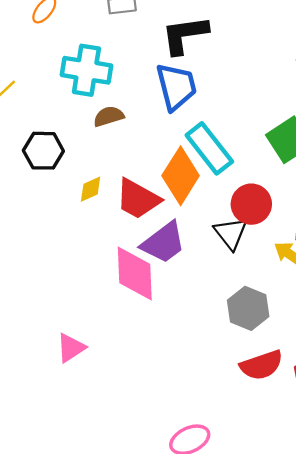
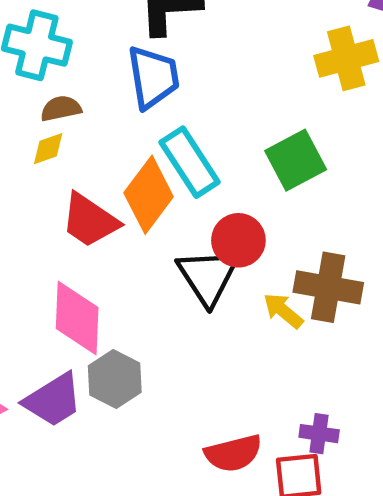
yellow diamond: (91, 189) -> (48, 149), moved
black triangle: (231, 233) -> (208, 276), size x1.4
purple trapezoid: (163, 243) -> (53, 400), moved
gray hexagon: (248, 308) -> (115, 379), moved

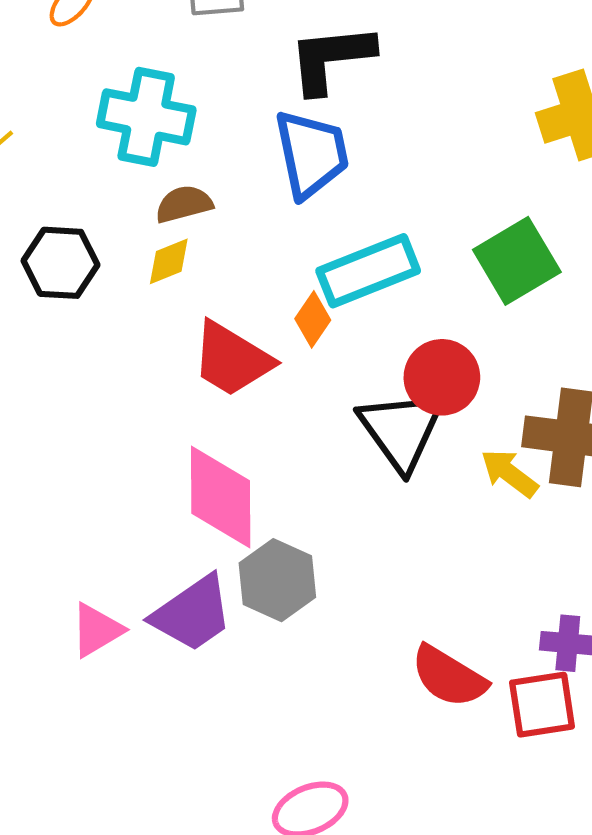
cyan rectangle: (190, 162) -> (368, 271), turned -76
orange diamond: (149, 195) -> (313, 319), size x0.5
red semicircle: (233, 453) -> (449, 677), turned 48

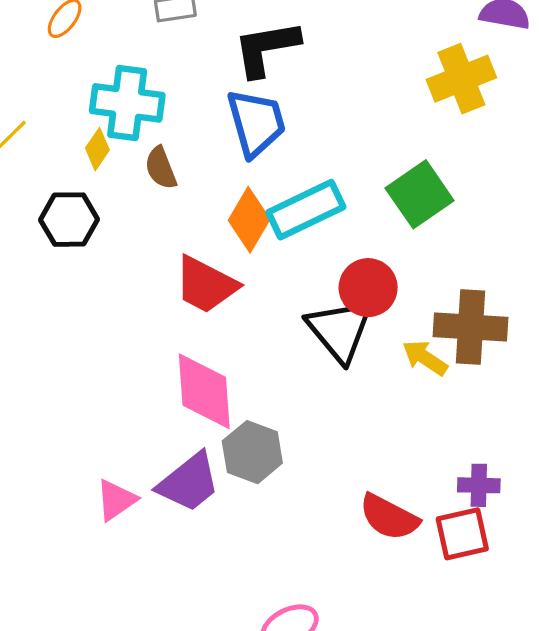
brown semicircle: (184, 204) -> (161, 168), turned -93
yellow diamond: (169, 261) -> (97, 149), moved, turned -30
orange diamond: (313, 319) -> (249, 220), moved, size x1.5

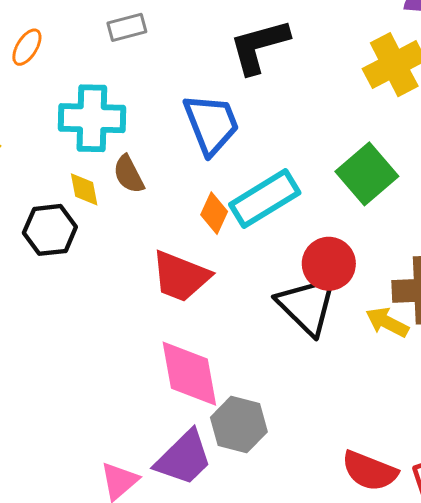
black L-shape: (266, 48) -> (259, 46), moved
yellow diamond: (97, 149) -> (84, 189), moved, turned -39
orange diamond: (249, 220) -> (214, 213), size x0.7

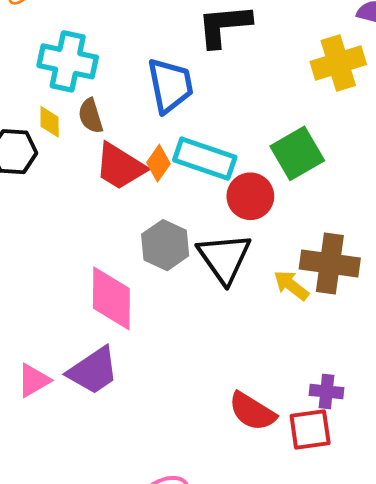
cyan rectangle: (265, 199) -> (205, 159), turned 40
red circle: (329, 264) -> (250, 196), moved
red trapezoid: (181, 276) -> (120, 166), moved
gray hexagon: (239, 425) -> (165, 245), moved

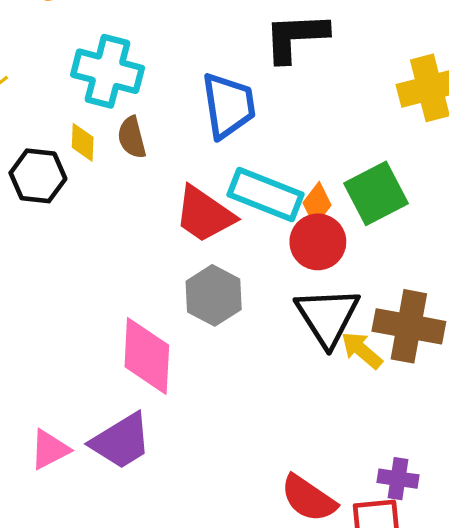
orange diamond: (158, 163) -> (317, 204), moved
red trapezoid: (120, 166) -> (204, 214), moved
black triangle: (224, 258) -> (327, 317), moved

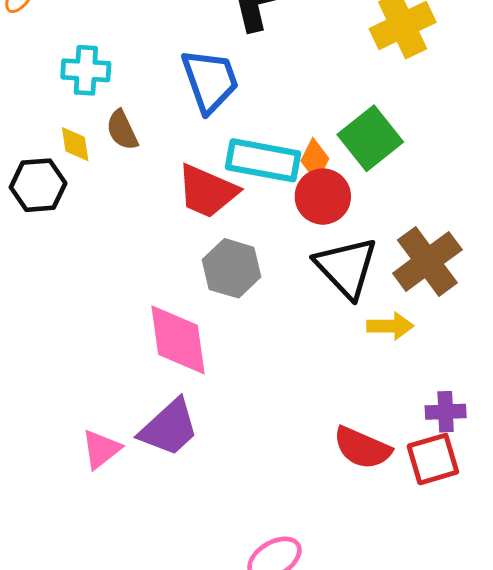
cyan cross: (107, 71) -> (86, 70), size x0.7
brown cross: (409, 326) -> (427, 261), turned -36
yellow arrow: (362, 350) -> (390, 326), moved, turned 150

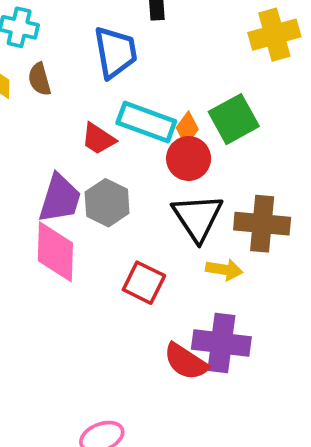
red trapezoid: (207, 191) -> (98, 139), size x0.7
brown cross: (427, 261) -> (262, 224), turned 32
purple cross: (446, 412) -> (221, 343), moved, size x1.8
purple trapezoid: (169, 428) -> (60, 198), moved, turned -40
red square: (433, 459) -> (144, 283), moved, turned 33

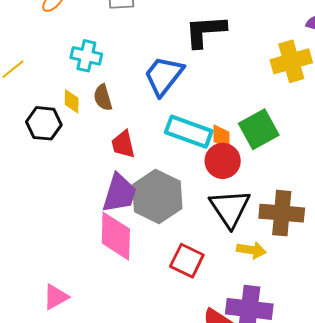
blue trapezoid: (115, 52) -> (164, 76), turned -132
orange diamond: (187, 129) -> (221, 137), turned -36
red trapezoid: (98, 139) -> (123, 144), moved, turned 44
gray hexagon: (107, 203) -> (157, 197), size x1.4

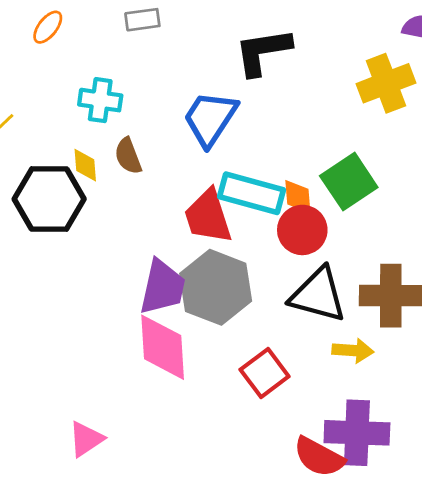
black hexagon: (44, 123) -> (49, 199), size x1.4
red trapezoid: (123, 144) -> (208, 216), moved, size x1.4
black triangle: (230, 208) -> (318, 295), turned -36
red square: (187, 261) -> (265, 373), turned 32

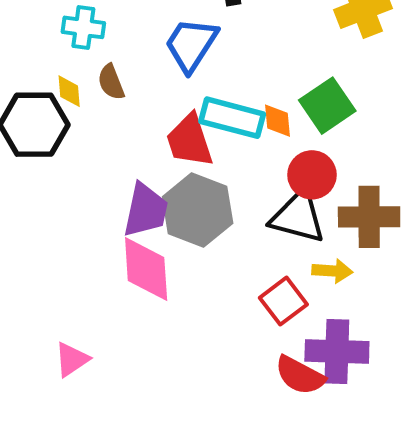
red circle: (302, 230) -> (312, 175), moved
red square: (265, 373) -> (283, 301), moved

